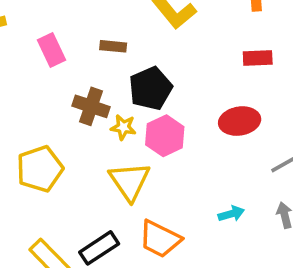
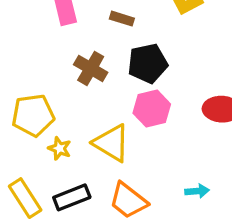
yellow star: (123, 127) -> (60, 148), moved
yellow triangle: (129, 181) -> (112, 143), turned -36

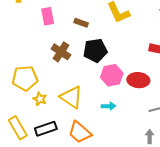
pink hexagon: (152, 109) -> (112, 75), moved
cyan arrow: (197, 191) -> (109, 106), moved

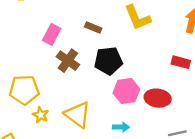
pink rectangle: (48, 16) -> (52, 34), moved, turned 36

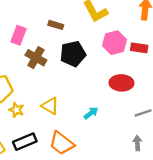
pink hexagon: (126, 91) -> (115, 43), moved
yellow triangle: (78, 115) -> (50, 106), size x0.7
cyan arrow: (121, 127) -> (91, 113), turned -32

